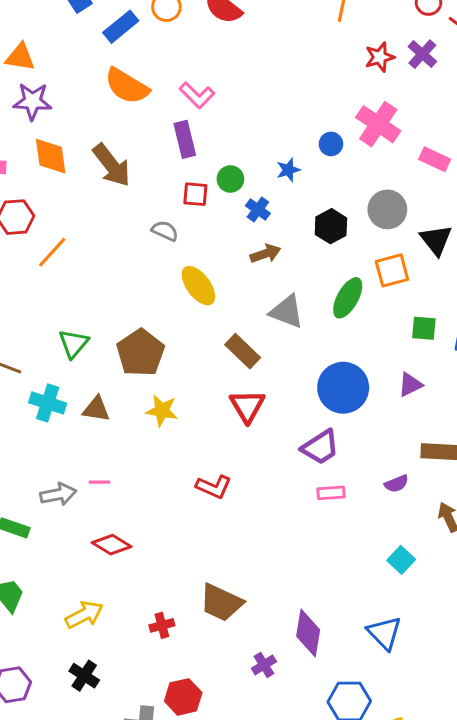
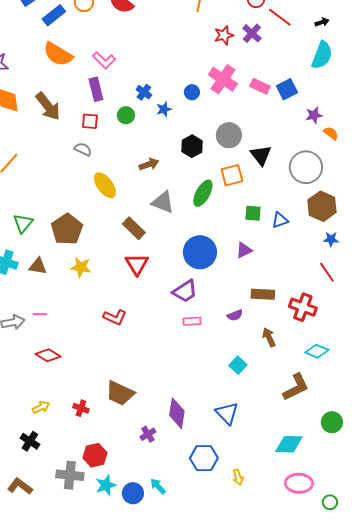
pink rectangle: (435, 159) -> (260, 86), moved
red square: (195, 194) -> (90, 121), moved
blue cross: (258, 209) -> (144, 92), moved
yellow arrow: (84, 615) -> (41, 407), moved, size x0.7
red cross: (162, 625) -> (81, 408), turned 35

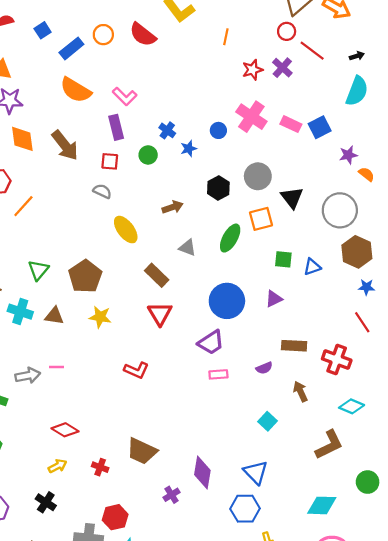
gray triangle: (163, 202) -> (188, 248), size x0.7
red diamond: (48, 355) -> (65, 430), moved
blue hexagon: (204, 458) -> (245, 509), moved

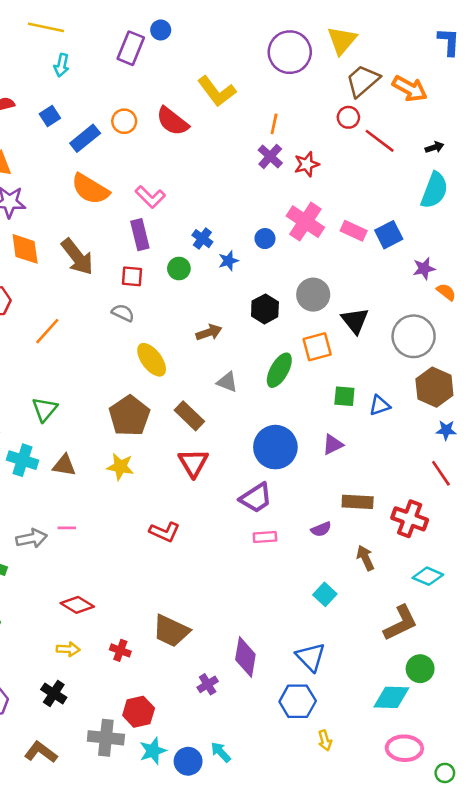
purple cross: (282, 68) -> (270, 156), moved
orange line: (23, 206) -> (47, 331), moved
brown pentagon: (85, 276) -> (129, 416), moved
yellow arrow: (58, 466) -> (68, 649), turned 30
green circle: (368, 482) -> (420, 669), moved

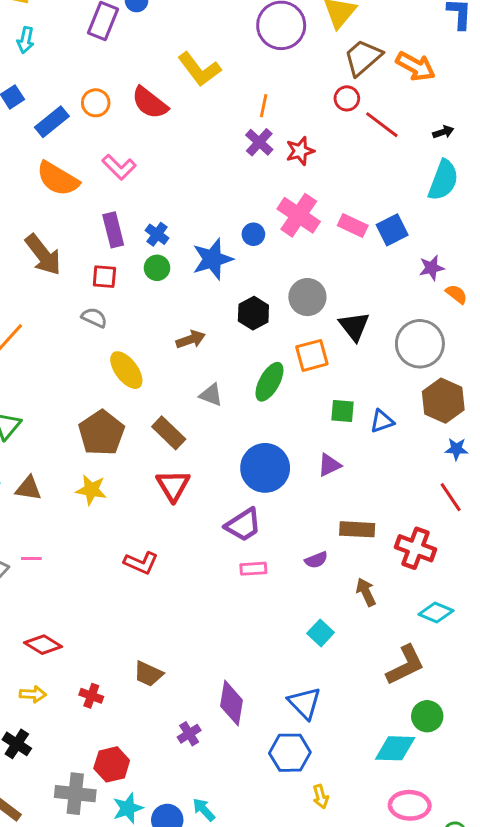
pink L-shape: (150, 197) -> (119, 167), moved
blue cross: (202, 239) -> (157, 234), moved
blue star: (228, 261) -> (213, 259), size x1.8
brown trapezoid: (171, 631) -> (148, 674), size x0.7

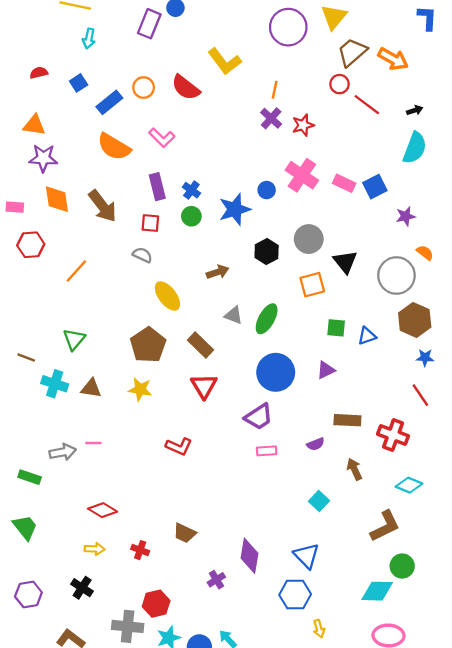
orange semicircle: (456, 294) -> (425, 253), moved
green ellipse: (269, 382) -> (267, 319), moved

